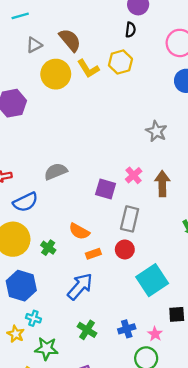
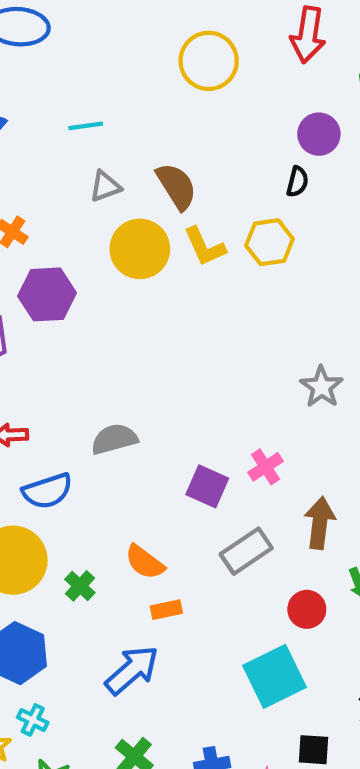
brown arrow: (162, 184) -> (320, 523), moved
gray rectangle: (130, 219) -> (246, 551), turned 35
red circle: (125, 249) -> (307, 609), moved

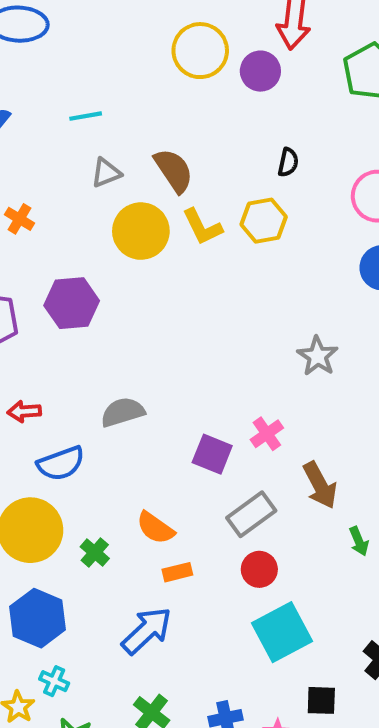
purple circle: (319, 134) -> (260, 71), moved
purple hexagon: (47, 294) -> (72, 303), moved
brown arrow: (320, 523) -> (320, 485), turned 147
red circle: (307, 609) -> (259, 569), moved

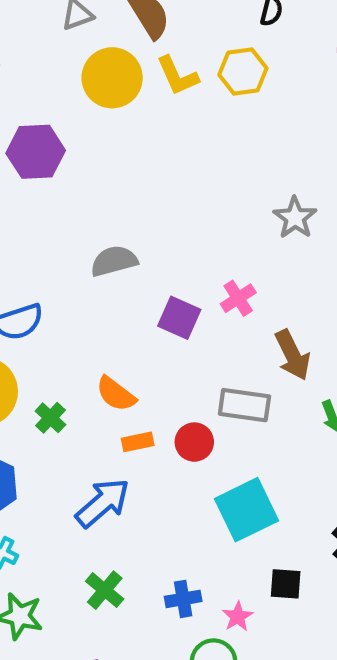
gray semicircle: (123, 412) -> (114, 261), moved
gray rectangle: (251, 514) -> (244, 405), moved, turned 42
red circle: (259, 569) -> (194, 442), moved

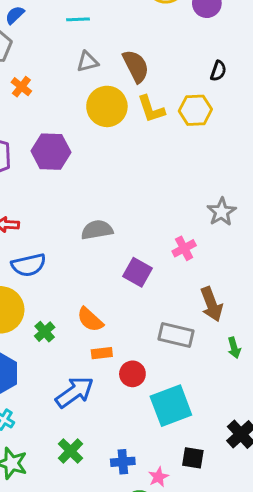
pink cross: (238, 298) -> (184, 248), moved
red circle: (194, 442) -> (132, 374), moved

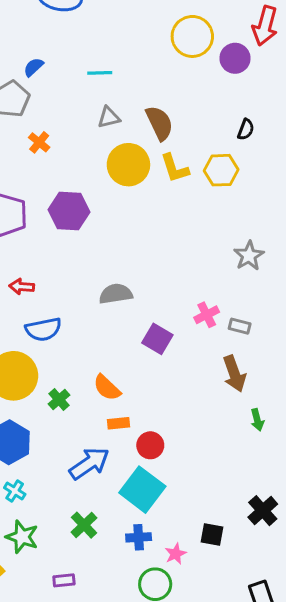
gray star: (222, 212) -> (249, 256), moved
gray rectangle: (176, 335) -> (240, 326), moved, size x0.6
cyan square: (171, 406) -> (142, 490), moved, turned -33

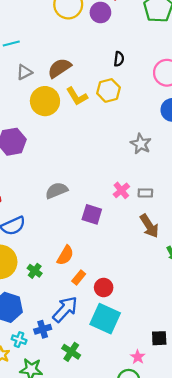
brown semicircle: (159, 123) -> (59, 68), turned -85
orange semicircle: (107, 388) -> (65, 255), turned -90
orange rectangle: (119, 423) -> (79, 277), turned -32
blue cross: (139, 537) -> (43, 329), moved

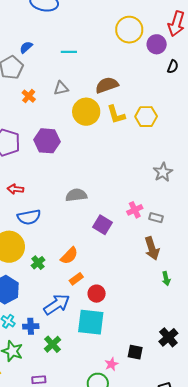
black semicircle: (119, 59) -> (173, 67), moved
gray triangle: (24, 72) -> (61, 88), moved
cyan square: (105, 319) -> (91, 322), turned -32
blue cross: (43, 329) -> (31, 326), moved

